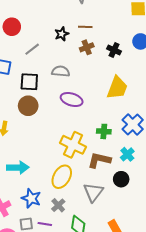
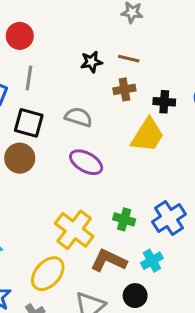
gray line: (32, 49) -> (29, 78), moved, turned -56
black cross: (114, 50) -> (164, 102), turned -32
yellow trapezoid: (117, 88) -> (147, 135), moved

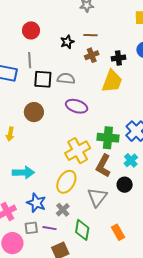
red circle: (20, 36) -> (31, 30), moved
black square: (29, 123) -> (43, 79), moved
green cross: (124, 219) -> (108, 138), size x1.5
yellow cross: (74, 230) -> (78, 151), turned 35
brown L-shape: (109, 261) -> (103, 166), turned -75

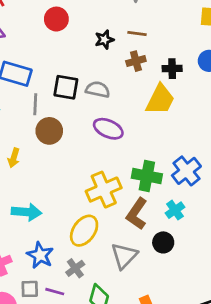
gray line: (30, 60) -> (35, 104), moved

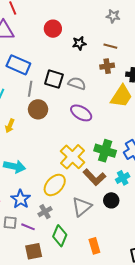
black star: (104, 40) -> (79, 43), moved
yellow cross: (104, 190) -> (72, 157), turned -30
brown L-shape: (137, 214) -> (94, 177), turned -85

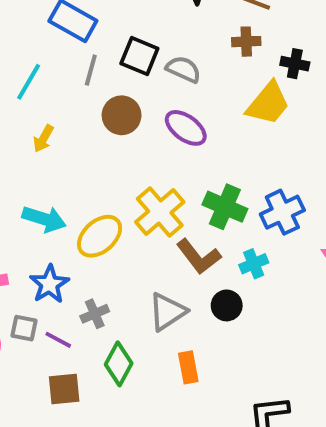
brown circle: (38, 109) -> (122, 115), moved
yellow ellipse: (55, 185) -> (100, 236), moved
orange rectangle: (94, 246) -> (188, 367), moved

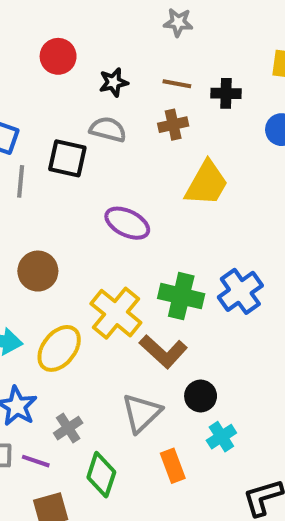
black cross: (295, 64) -> (226, 93), moved
gray semicircle: (183, 69) -> (108, 129), moved
brown circle: (122, 115) -> (38, 271), moved
cyan cross: (254, 264) -> (221, 437), moved

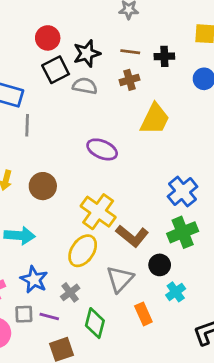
black star: (114, 82) -> (87, 53), size x1.4
black square: (67, 158) -> (56, 70), moved, turned -36
green cross: (181, 296) -> (183, 232), moved, turned -32
yellow ellipse: (59, 348) -> (83, 251), moved

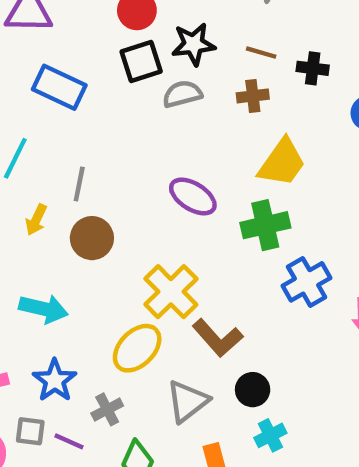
gray semicircle: (85, 86) -> (182, 94), turned -35
gray line: (27, 125) -> (79, 184), moved
green cross: (183, 232) -> (265, 225), moved

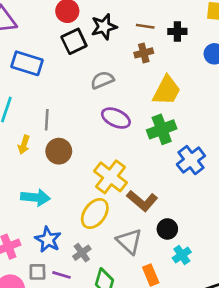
gray semicircle: (182, 94) -> (102, 80), moved
gray triangle: (187, 401) -> (129, 241), turned -32

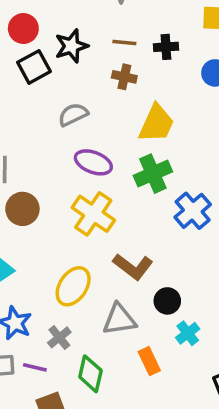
brown cross: (144, 53) -> (124, 77), turned 30
yellow cross: (110, 177) -> (93, 214), moved
gray triangle: (129, 241) -> (119, 319), turned -48

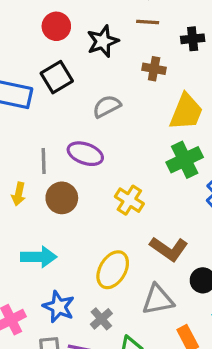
brown line: (124, 42) -> (148, 22), moved
black square: (34, 67) -> (57, 77), moved
purple ellipse: (93, 162) -> (85, 154), moved
yellow cross: (93, 214) -> (129, 200), size x0.7

